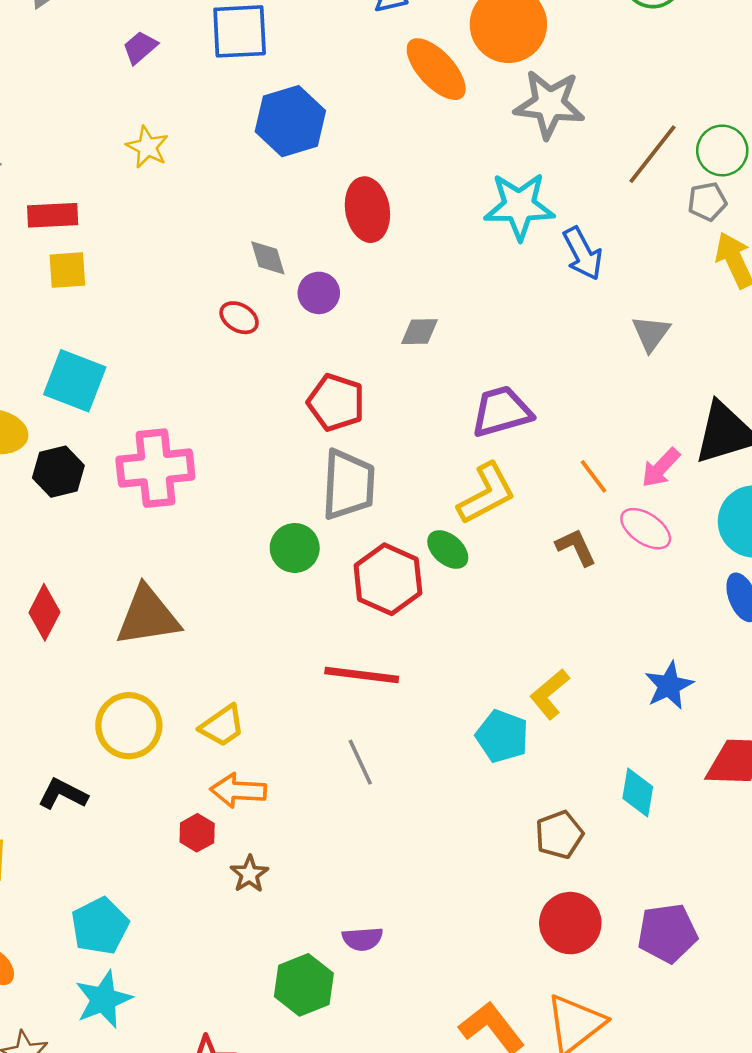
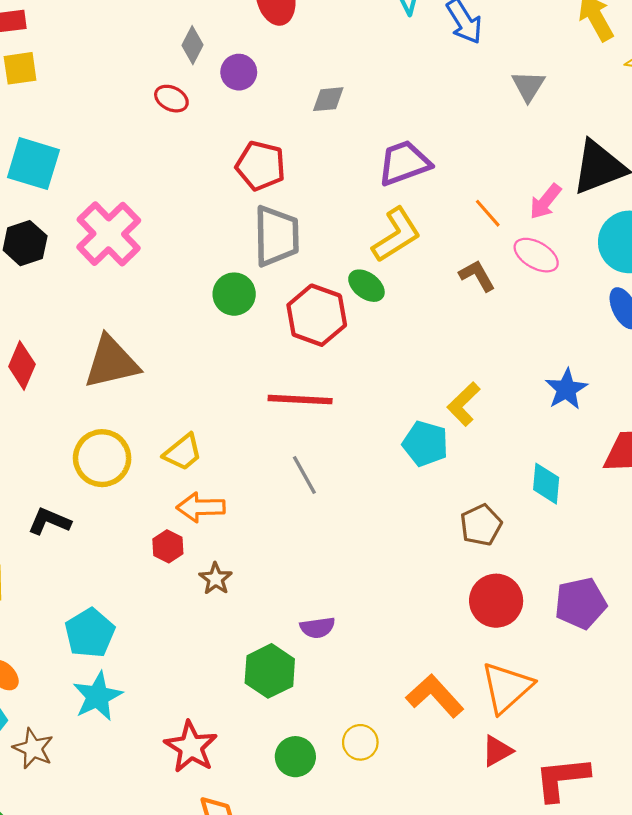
gray diamond: (268, 258) -> (192, 45), turned 48
pink cross: (155, 468) -> (109, 234), turned -34

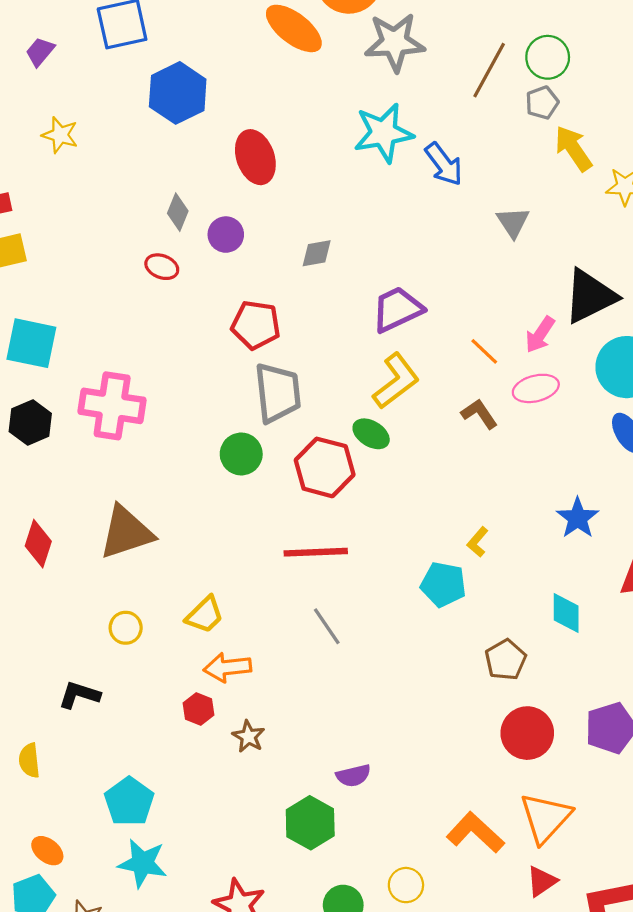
pink cross: (109, 234) -> (112, 406), turned -32
pink ellipse: (536, 255) -> (536, 388), turned -39
yellow L-shape: (464, 404) -> (478, 542), size x0.7
yellow circle: (102, 458) -> (126, 628), size x0.6
cyan star: (98, 696) -> (143, 863), turned -30

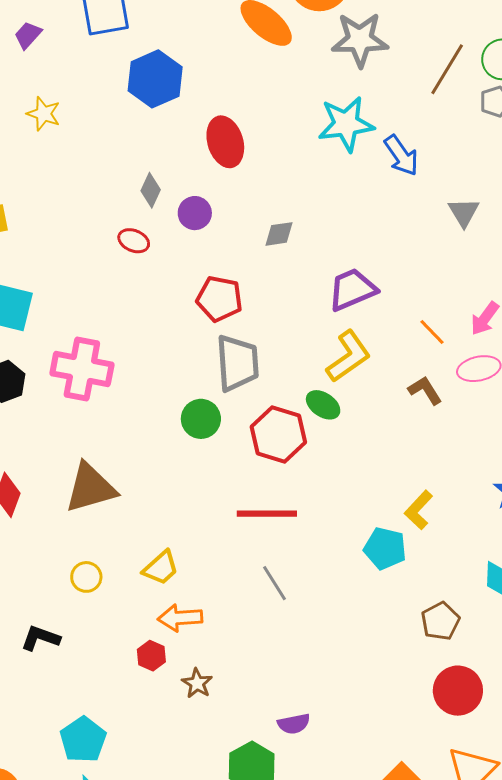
yellow L-shape: (478, 542) -> (419, 510), size x1.4

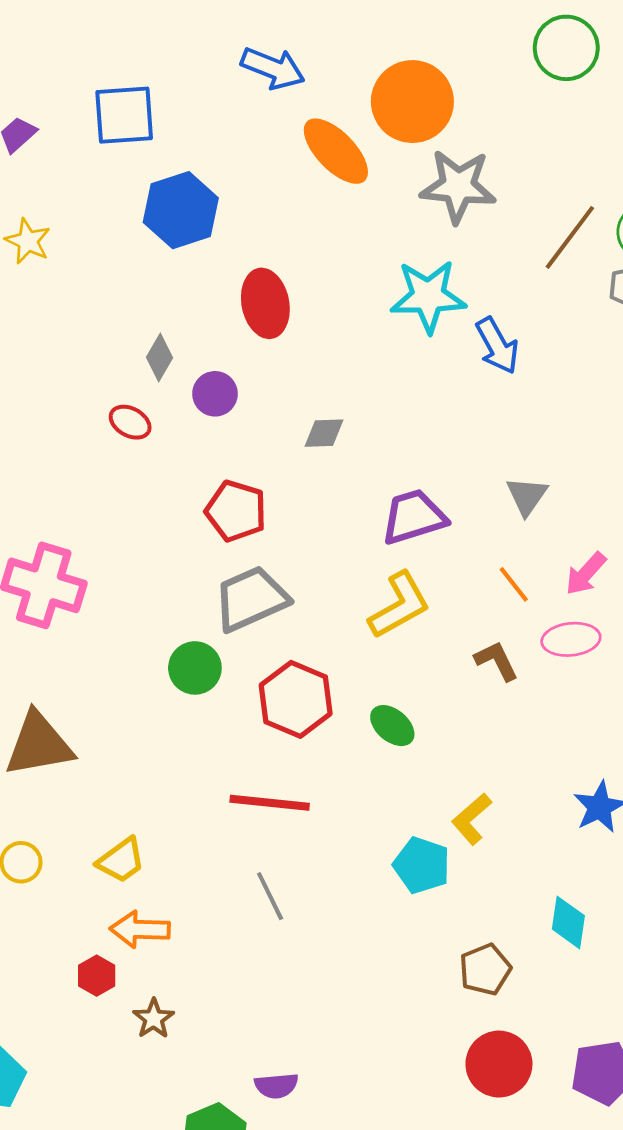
gray triangle: (464, 212) -> (527, 496), moved
gray trapezoid: (237, 363) -> (251, 599), turned -116
green ellipse: (323, 405) -> (392, 726), moved

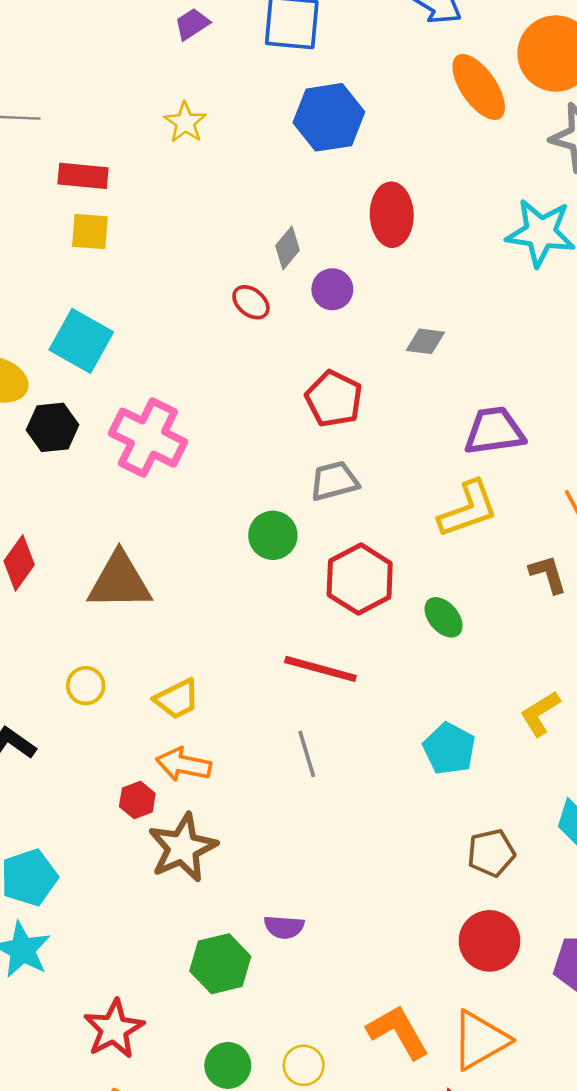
gray trapezoid: (251, 599) -> (334, 481), size x0.7
yellow L-shape: (472, 819) -> (540, 713), moved
brown star: (154, 1019) -> (183, 848), size x1.8

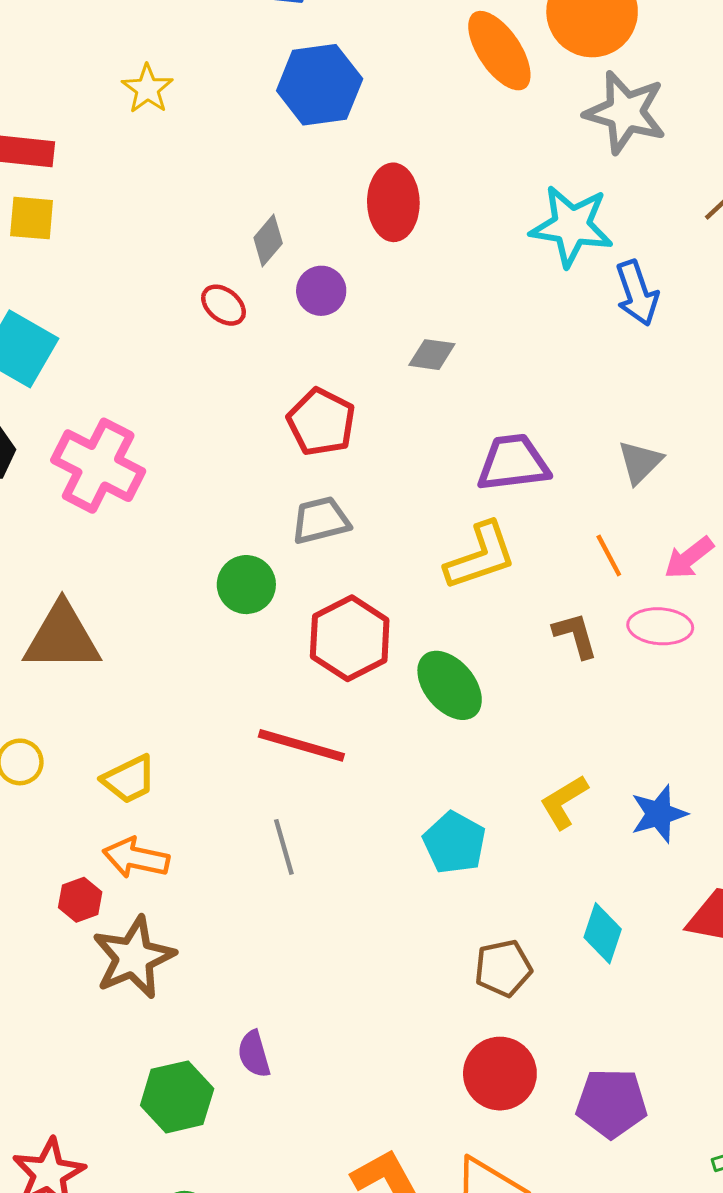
green ellipse: (444, 617) -> (450, 685), size x1.4
purple semicircle: (284, 927) -> (254, 1054), turned 69

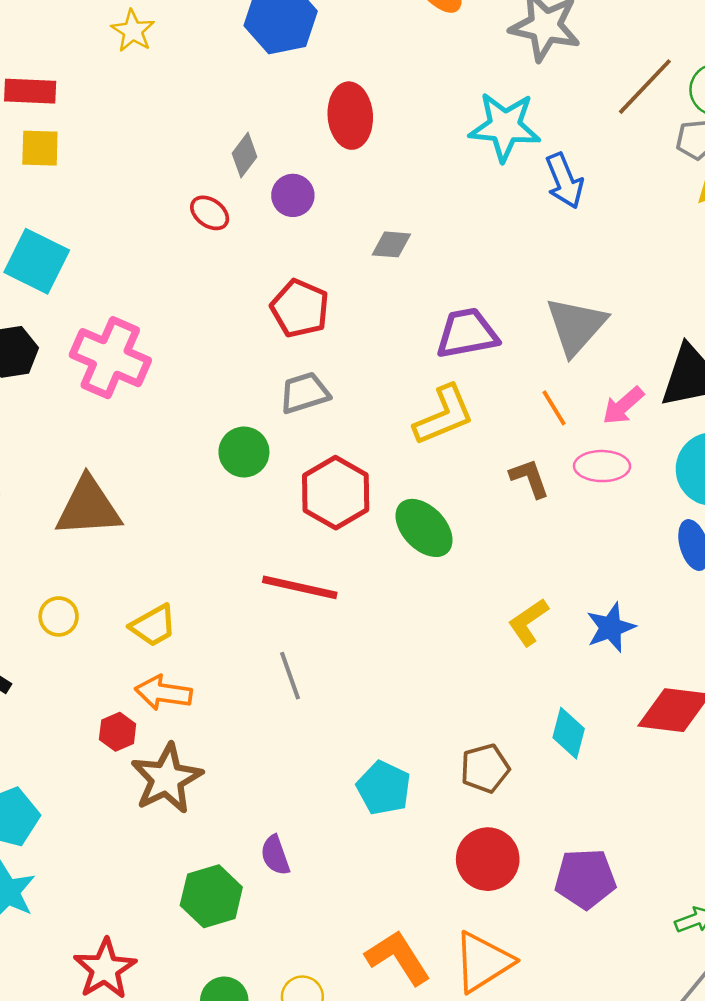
gray triangle: (640, 462) -> (576, 326), size x1.6
cyan pentagon: (454, 843) -> (384, 788), moved

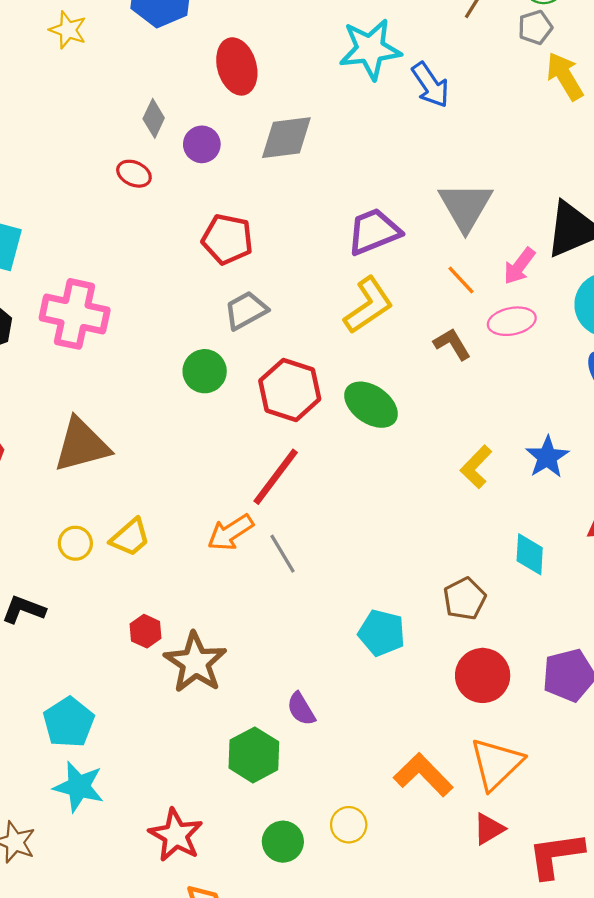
yellow star: (133, 31) -> (68, 30), moved
gray diamond: (391, 244) -> (286, 138), moved, size x1.6
red line: (300, 587) -> (276, 477), turned -54
yellow trapezoid: (153, 626) -> (130, 537), moved
orange arrow: (163, 693) -> (230, 532), moved, turned -30

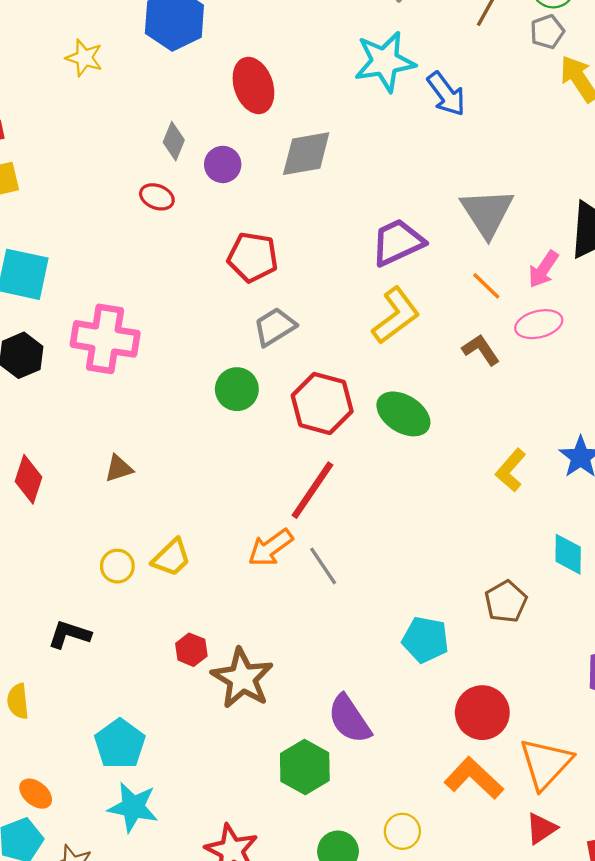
brown triangle: (82, 445) -> (119, 468), size x0.5
red circle: (483, 675) -> (482, 713), moved
purple semicircle: (301, 709) -> (349, 719), size x1.5

